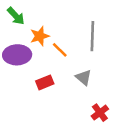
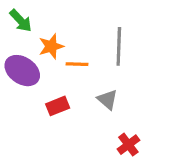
orange line: (60, 50) -> (77, 64), turned -42
purple ellipse: (17, 55) -> (22, 71), turned 36

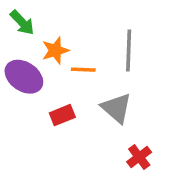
gray triangle: (108, 100) -> (116, 108), size x1.4

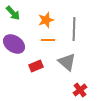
orange star: (55, 50) -> (46, 20), moved

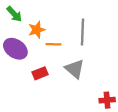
orange star: (46, 20) -> (37, 30), moved
red cross: (80, 90) -> (107, 100), moved, turned 32

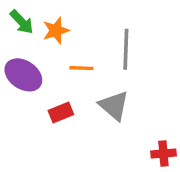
orange star: (37, 30) -> (56, 30), moved

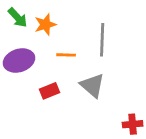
purple ellipse: (23, 75) -> (19, 61), turned -52

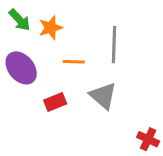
purple ellipse: (19, 61) -> (21, 68), turned 68
red cross: (133, 124) -> (148, 139), turned 30

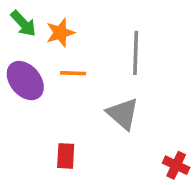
orange line: (74, 62) -> (73, 73), moved
red rectangle: (55, 102) -> (66, 156), moved, turned -65

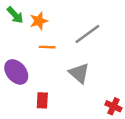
gray line: (136, 53) -> (87, 34), turned 52
purple ellipse: (25, 81) -> (16, 72), moved

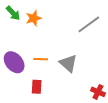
gray line: (87, 34) -> (89, 24), moved
orange line: (47, 47) -> (41, 59), moved

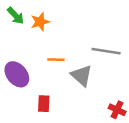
gray line: (89, 24) -> (106, 51), moved, turned 45
orange line: (41, 59) -> (56, 60), moved

